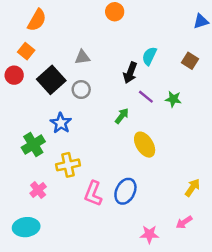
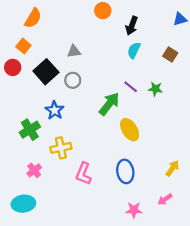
black arrow: (130, 73) -> (132, 26), moved
green arrow: (122, 116) -> (109, 104), size x1.6
blue ellipse: (125, 191) -> (125, 171), moved, turned -35

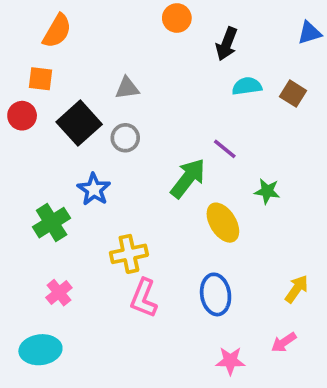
orange square: (23, 46) -> (40, 79), turned -32
cyan semicircle: (134, 50) -> (247, 86), moved, turned 56
green star: (155, 89) -> (267, 191), moved
yellow cross: (61, 148) -> (129, 254), moved

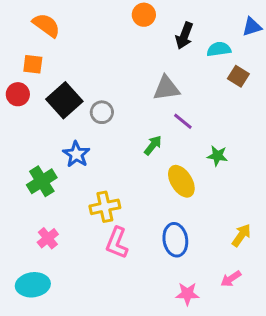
orange semicircle: (57, 31) -> (46, 25), turned -84
cyan semicircle: (247, 86) -> (219, 49), moved
gray triangle: (127, 88) -> (166, 88), moved, size x1.4
green arrow: (188, 178) -> (153, 145), size x0.6

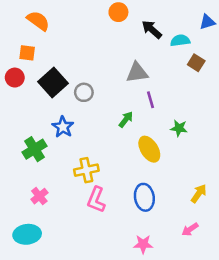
black arrow: (184, 36) -> (152, 29), turned 110
purple line: (183, 121) -> (151, 100), turned 35
pink star: (187, 294) -> (143, 244), moved

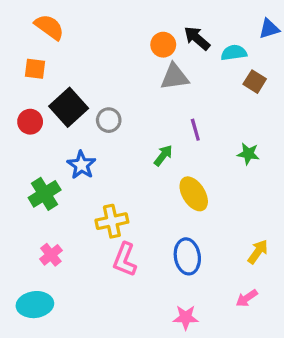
orange circle: (118, 12) -> (163, 45), moved
gray triangle: (137, 73) -> (174, 77), moved
red circle: (15, 78) -> (30, 122), moved
green star: (179, 128) -> (248, 154), moved

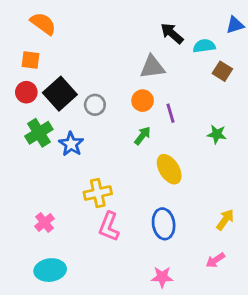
orange circle: (163, 45) -> (143, 101), moved
red circle: (30, 122) -> (26, 92), moved
green cross: (45, 194) -> (39, 133), moved
cyan ellipse: (35, 305) -> (50, 270), moved

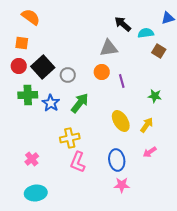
green cross: (39, 133) -> (28, 95), turned 30
green arrow: (143, 136) -> (80, 103), moved, size x1.5
yellow arrow: (225, 220) -> (147, 125), moved
pink arrow: (215, 260) -> (150, 152), moved
pink star: (162, 277) -> (122, 185), moved

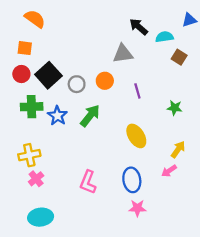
orange circle: (102, 72) -> (105, 81), moved
yellow arrow: (147, 125) -> (178, 149), moved
yellow cross: (70, 138) -> (29, 155), moved

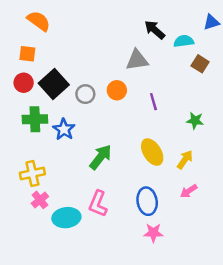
green arrow: (90, 116) -> (100, 157), moved
yellow arrow: (178, 149) -> (185, 160), moved
cyan ellipse: (41, 217) -> (66, 218), moved

